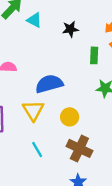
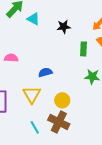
blue semicircle: (49, 84) -> (45, 72), size x0.6
brown cross: (79, 148) -> (59, 122), moved

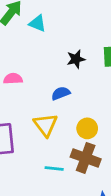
black star: (64, 27) -> (76, 59), moved
cyan line: (35, 127) -> (54, 168), turned -48

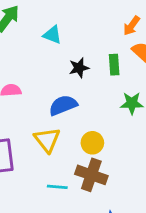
cyan triangle: (37, 23) -> (52, 35), moved
blue semicircle: (61, 93) -> (63, 105), size x1.4

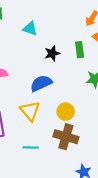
cyan line: (57, 187) -> (31, 147), moved

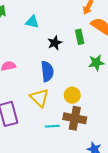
blue semicircle: (41, 83) -> (47, 71), turned 114
cyan line: (31, 147) -> (52, 126), moved

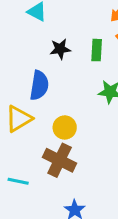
yellow triangle: (39, 98) -> (19, 119), turned 30
cyan line: (52, 126) -> (18, 181), moved

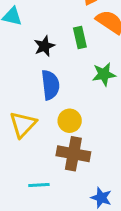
blue semicircle: (39, 85) -> (50, 85), moved

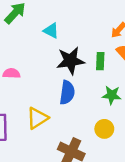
black star: (44, 46) -> (70, 61), size x1.6
yellow circle: (70, 121) -> (104, 129), moved

